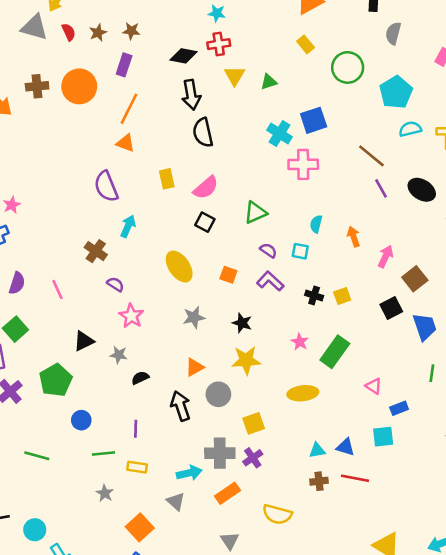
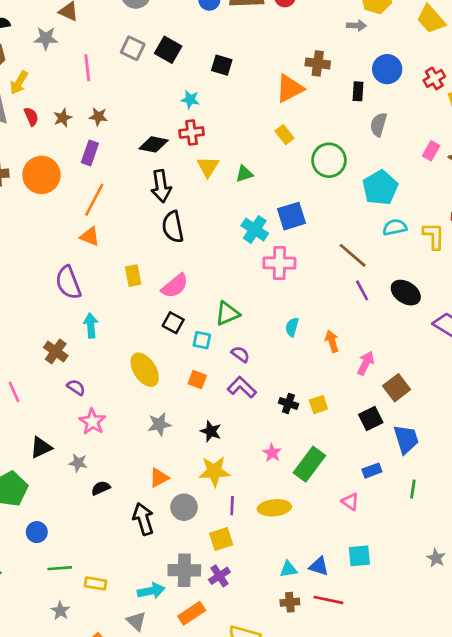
cyan arrow: (128, 226) -> (91, 326), turned -30
cyan square: (300, 251) -> (202, 340), moved
blue rectangle: (399, 408) -> (372, 471), moved
purple line: (136, 429) -> (232, 506), moved

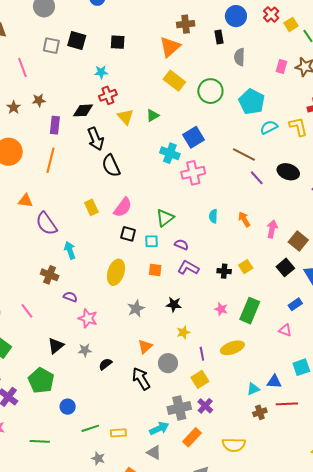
yellow rectangle: (284, 135) -> (174, 81), size x1.5
purple rectangle: (90, 153) -> (55, 125), moved
orange triangle: (90, 236) -> (25, 201), moved
yellow ellipse: (145, 370) -> (116, 272), turned 65
yellow star: (214, 471) -> (183, 332), size x0.6

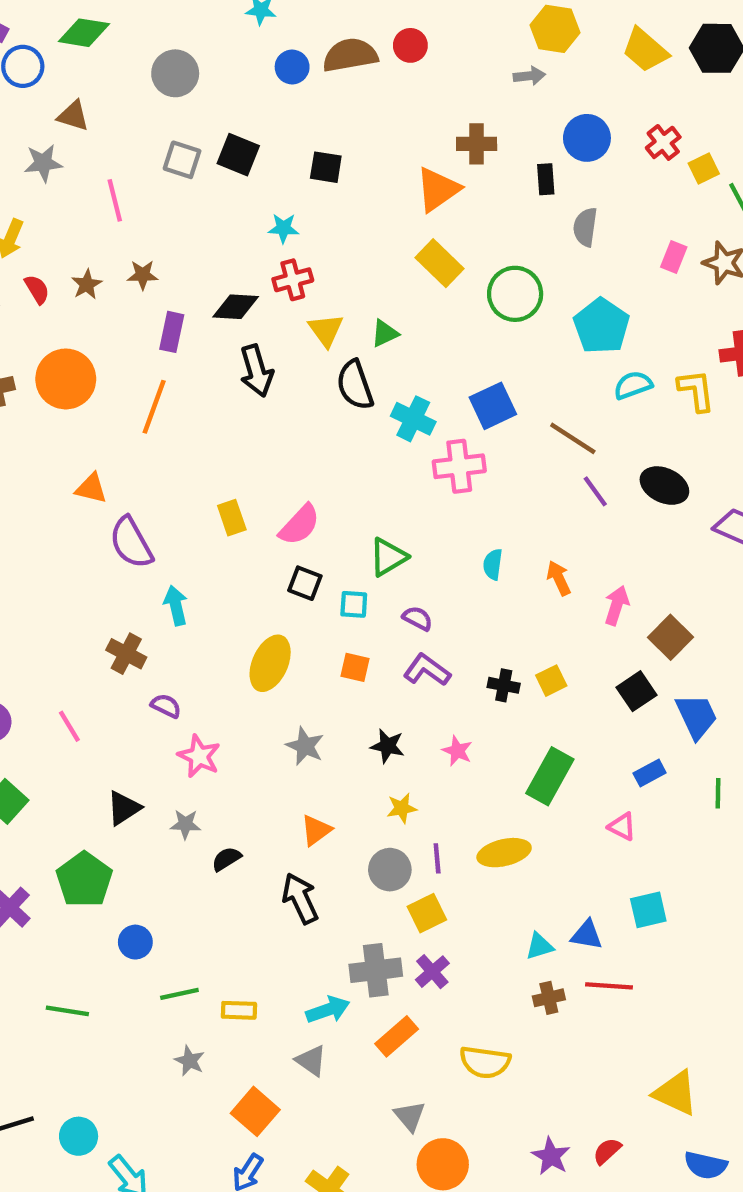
blue square: (194, 137) -> (493, 406), moved
black semicircle: (111, 166) -> (355, 385), moved
gray star: (136, 309) -> (305, 746), turned -30
pink star: (221, 309) -> (457, 751), moved
gray circle: (168, 363) -> (390, 870), moved

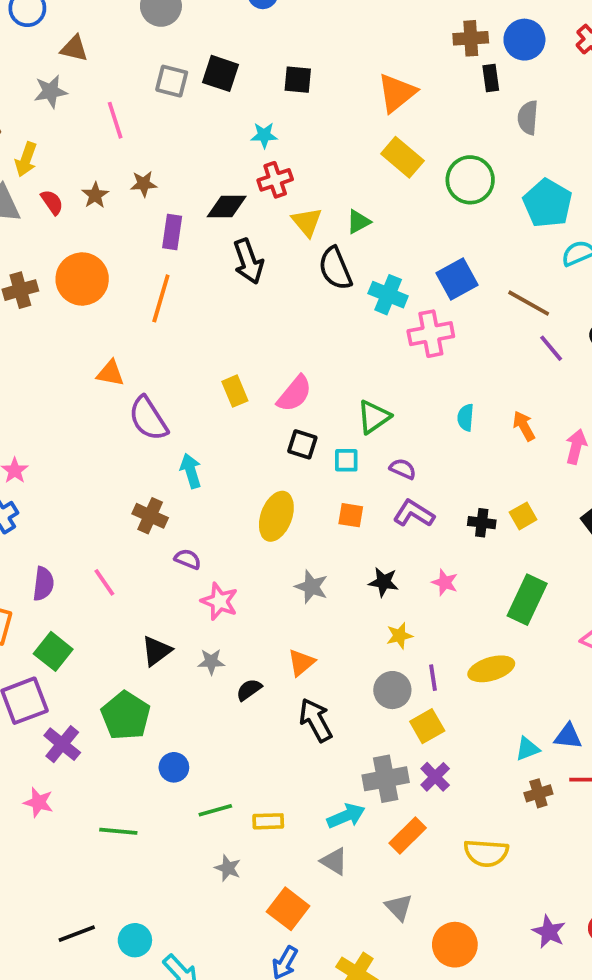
brown cross: (477, 144) -> (471, 38), moved
orange triangle: (316, 830) -> (301, 662), moved
gray triangle: (410, 1116) -> (399, 907), moved

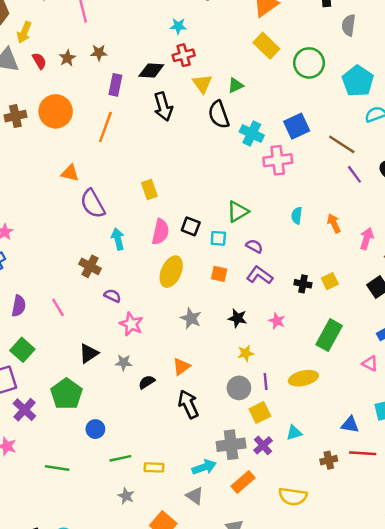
pink semicircle: (294, 394) -> (160, 232), moved, turned -30
cyan triangle: (527, 749) -> (294, 433), moved

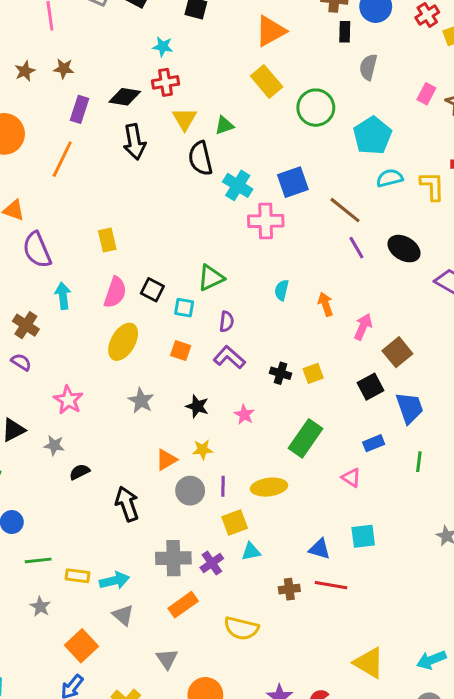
purple semicircle: (254, 246) -> (227, 322), turned 63
purple semicircle: (112, 296) -> (21, 362), moved
orange triangle: (181, 367) -> (166, 460), moved
yellow square: (260, 412) -> (235, 523), moved
cyan arrow: (204, 467) -> (114, 581), moved

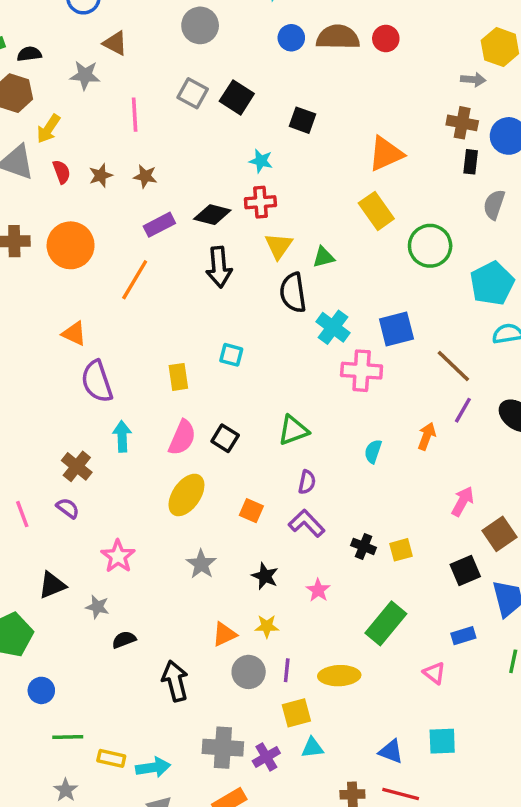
purple rectangle: (80, 109) -> (159, 225), turned 40
purple line: (356, 248) -> (463, 410), turned 55
orange arrow: (325, 304) -> (427, 436), moved, turned 35
cyan square: (184, 308) -> (231, 355), moved

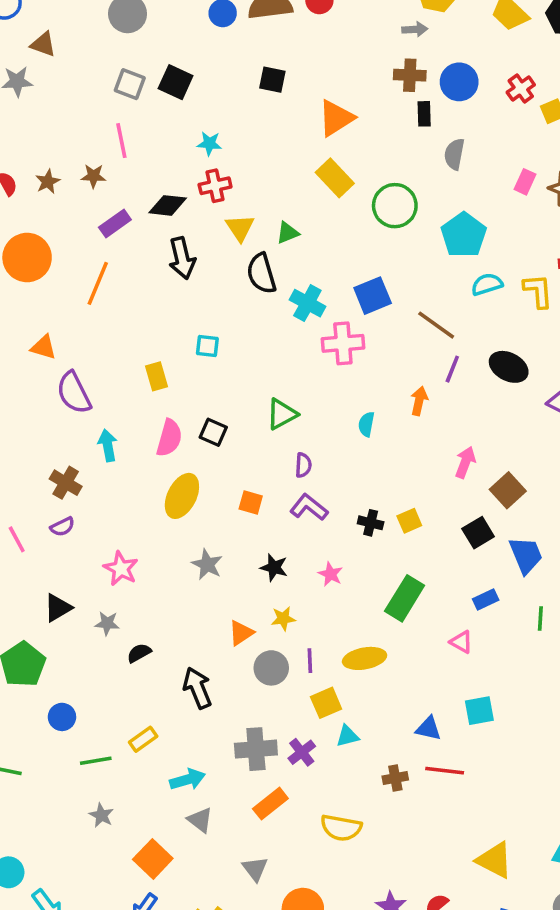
pink line: (135, 115) -> (121, 141), moved
black square: (303, 120) -> (272, 80), moved
purple semicircle: (68, 508) -> (62, 527), turned 125
yellow rectangle: (111, 758) -> (143, 739), moved, turned -40

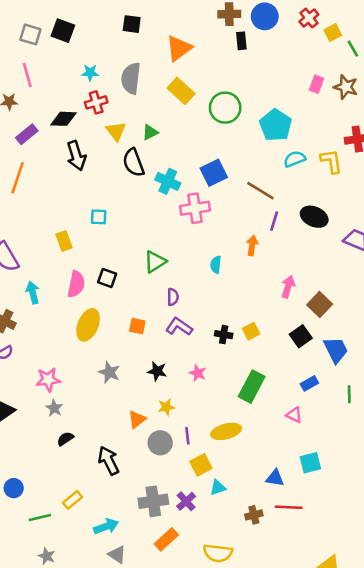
gray semicircle: (454, 154) -> (131, 78), moved, size x1.4
pink star: (121, 569) -> (48, 380), turned -30
gray star: (107, 623) -> (54, 408), moved, turned 30

